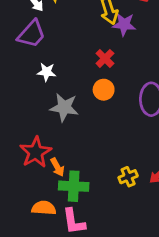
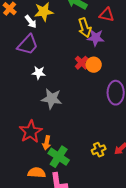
orange circle: (104, 90) -> (94, 65), moved
orange arrow: (57, 167) -> (47, 143), turned 40
green cross: (74, 186) -> (59, 157), turned 30

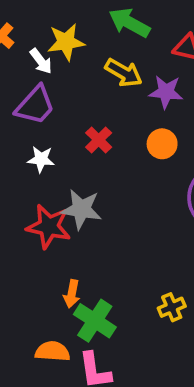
yellow arrow: (85, 28) -> (124, 73), moved, turned -42
red cross: (82, 63) -> (99, 140), moved
white star: (39, 73) -> (41, 159), moved
red star: (31, 132) -> (49, 226), moved, turned -30

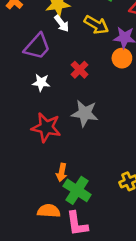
white arrow: (41, 61) -> (62, 23), moved
orange circle: (162, 144) -> (122, 58), moved
gray star: (81, 209) -> (85, 113), moved

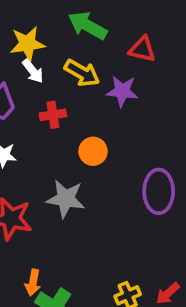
orange circle: (122, 58) -> (93, 151), moved
red cross: (80, 70) -> (53, 115), moved, turned 36

